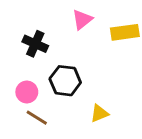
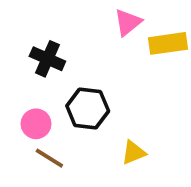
pink triangle: (82, 20) -> (128, 22), moved

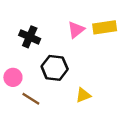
pink triangle: (128, 22) -> (76, 30), moved
pink circle: (36, 124) -> (13, 77), moved

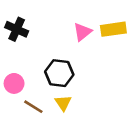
black cross: (30, 37) -> (17, 29), moved
yellow triangle: (83, 95) -> (63, 103), moved, turned -42

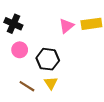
pink circle: (14, 83) -> (20, 50), moved

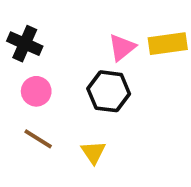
black hexagon: (48, 59) -> (109, 91), moved
brown line: (27, 86) -> (38, 139), moved

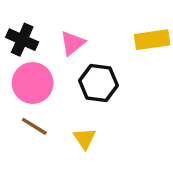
pink triangle: (122, 47) -> (72, 43), moved
pink circle: (36, 91) -> (33, 83), size x1.5

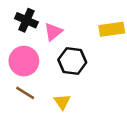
black cross: (22, 40) -> (26, 20), moved

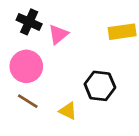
black hexagon: (72, 61) -> (100, 86), moved
yellow triangle: (62, 102) -> (68, 111), turned -30

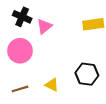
black hexagon: (100, 86) -> (87, 74), moved
brown line: (28, 101) -> (20, 89), moved, turned -49

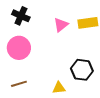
pink triangle: (44, 26) -> (61, 25), moved
yellow triangle: (52, 85) -> (59, 88), moved, turned -32

